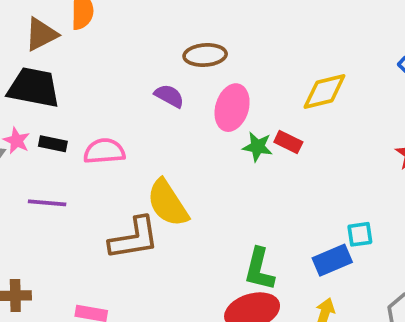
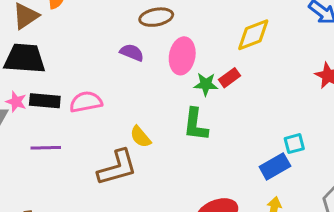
red rectangle: (288, 142) -> (230, 78), turned -55
black rectangle: (53, 144) -> (45, 101), size x1.4
yellow semicircle: (168, 203) -> (140, 137), size x0.6
green L-shape: (259, 269) -> (196, 125), moved

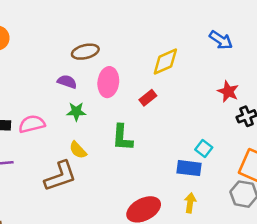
green star: (206, 84) -> (76, 112), moved
cyan square: (294, 144) -> (204, 149), turned -35
blue rectangle: (275, 166) -> (189, 168), turned 40

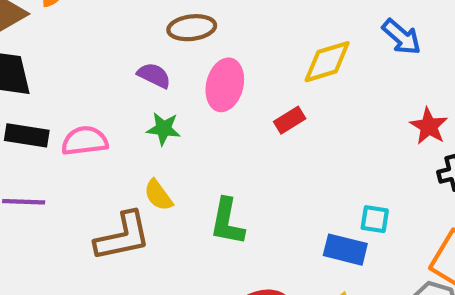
blue arrow: (221, 40) -> (401, 37), moved
green L-shape: (122, 138) -> (227, 222), moved
cyan square: (204, 149) -> (375, 219), turned -35

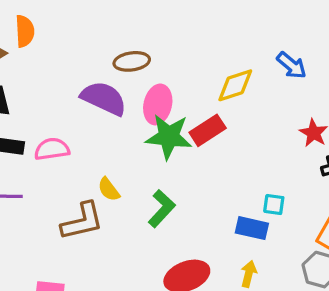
purple semicircle: (154, 75) -> (104, 98), size x1.8
red rectangle: (290, 120) -> (208, 130), size x1.5
green star: (164, 129) -> (169, 137), moved, size x1.8
green L-shape: (227, 222) -> (162, 209), turned -147

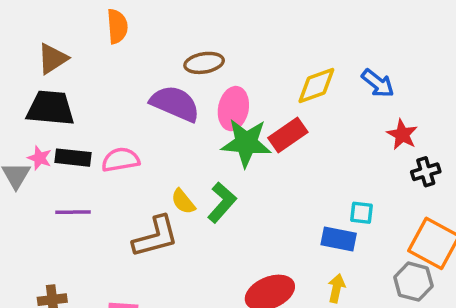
orange semicircle: (25, 31) -> (117, 26), moved
blue arrow: (292, 65) -> (378, 83), moved
green L-shape: (162, 209) -> (222, 202), moved

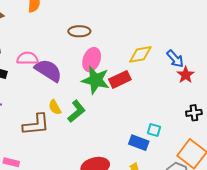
purple semicircle: (175, 103) -> (48, 70), moved
red star: (402, 135) -> (186, 75), moved
pink semicircle: (121, 160) -> (27, 58), moved

